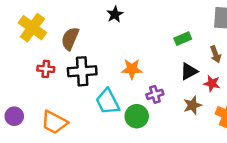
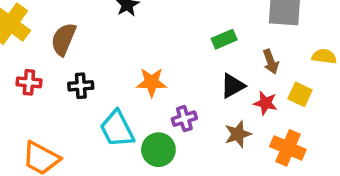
black cross: (82, 71) -> (81, 86), size x0.6

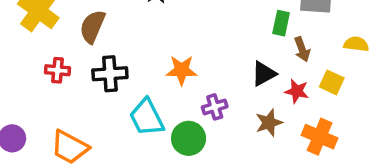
green rectangle: (224, 39) -> (281, 23), moved, turned -55
black cross: (81, 86) -> (110, 74), size x1.4

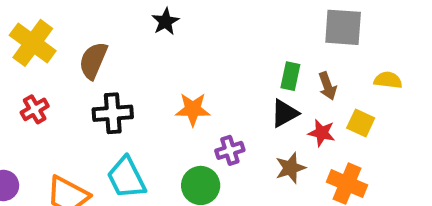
green rectangle: (281, 23) -> (290, 76), moved
red cross: (58, 70) -> (35, 109), moved, turned -35
cyan trapezoid: (147, 117) -> (126, 178), moved

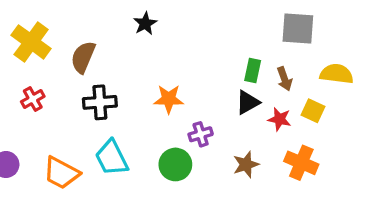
yellow semicircle: (388, 80) -> (337, 74), size x1.4
brown star: (290, 168) -> (246, 164), moved

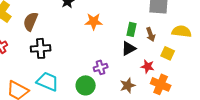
orange star: (169, 99) -> (94, 21), moved
red star: (279, 119) -> (148, 66), moved
cyan trapezoid: (112, 158) -> (48, 81), turned 140

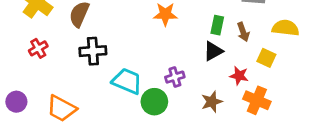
cyan trapezoid: (48, 81) -> (127, 81), moved

